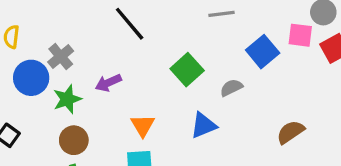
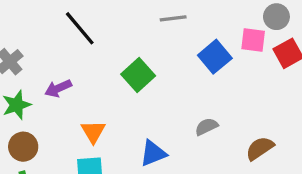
gray semicircle: (231, 88) -> (206, 127), moved
blue triangle: (203, 125) -> (153, 153), moved
brown semicircle: (290, 132) -> (260, 148), moved

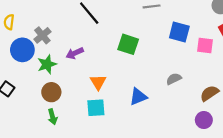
pink square: (253, 40) -> (205, 45), moved
blue square: (215, 57) -> (179, 32), turned -35
green square: (138, 75) -> (128, 44), turned -30

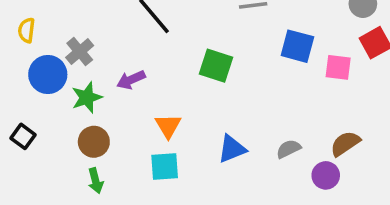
gray semicircle: (174, 79) -> (289, 149), moved
purple circle: (204, 120) -> (326, 175), moved

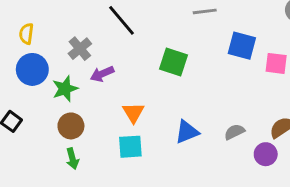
yellow semicircle: (27, 30) -> (26, 34), moved
gray cross: (80, 51) -> (80, 49), moved

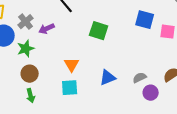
gray cross: (80, 49) -> (26, 22), moved
purple arrow: (102, 74) -> (47, 29), moved
purple circle: (266, 154) -> (151, 93), moved

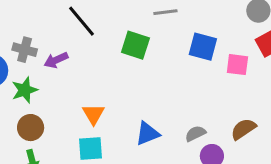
gray cross: (26, 22) -> (25, 50), turned -35
green square: (99, 31) -> (135, 45), moved

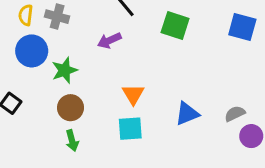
gray cross: (25, 50) -> (57, 17), moved
purple arrow: (56, 60) -> (109, 40), moved

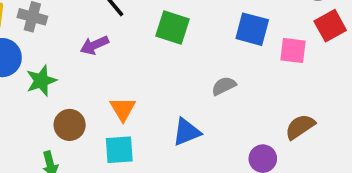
brown circle: (70, 108) -> (70, 125), moved
gray semicircle: (235, 114) -> (224, 86), moved

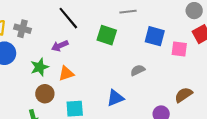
green star: (41, 81) -> (40, 67), moved
orange triangle: (123, 109) -> (66, 73), moved, turned 42

